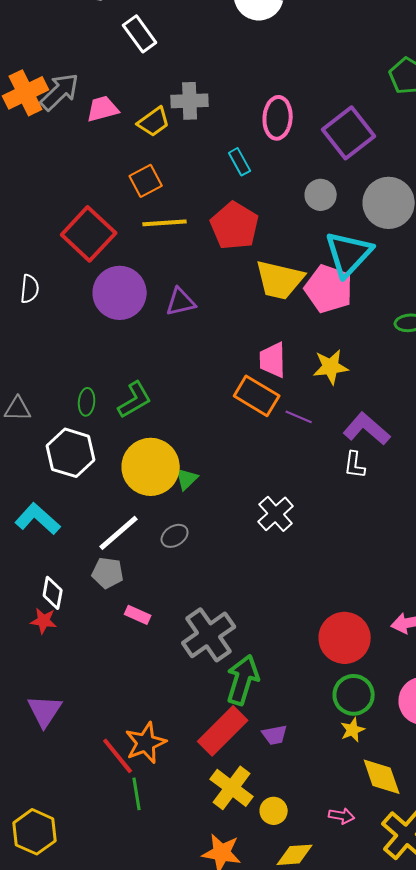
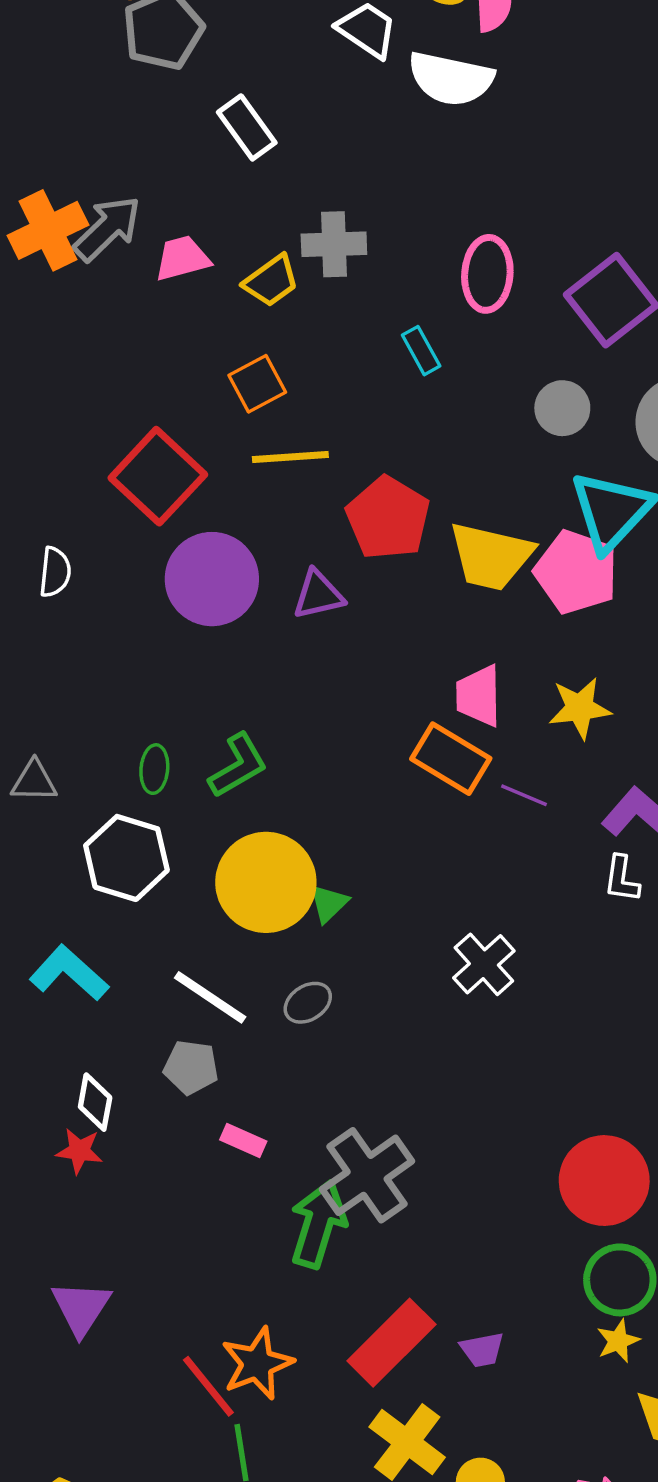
red pentagon: (235, 226) -> (388, 518), moved
white line: (119, 533) -> (210, 997), turned 75
green arrow: (243, 680) -> (318, 1224), moved

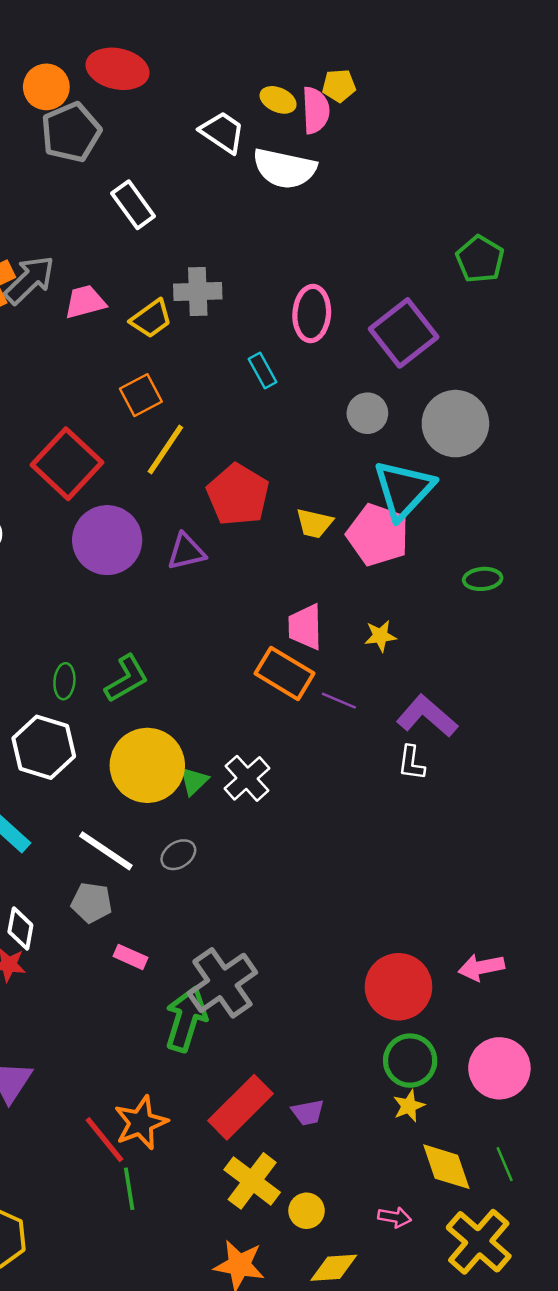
yellow line: (290, 457) -> (165, 449), turned -52
yellow trapezoid: (491, 556) -> (314, 523), size x0.6
yellow star: (580, 708) -> (380, 636), size x0.7
white cross: (484, 964) -> (247, 778), moved

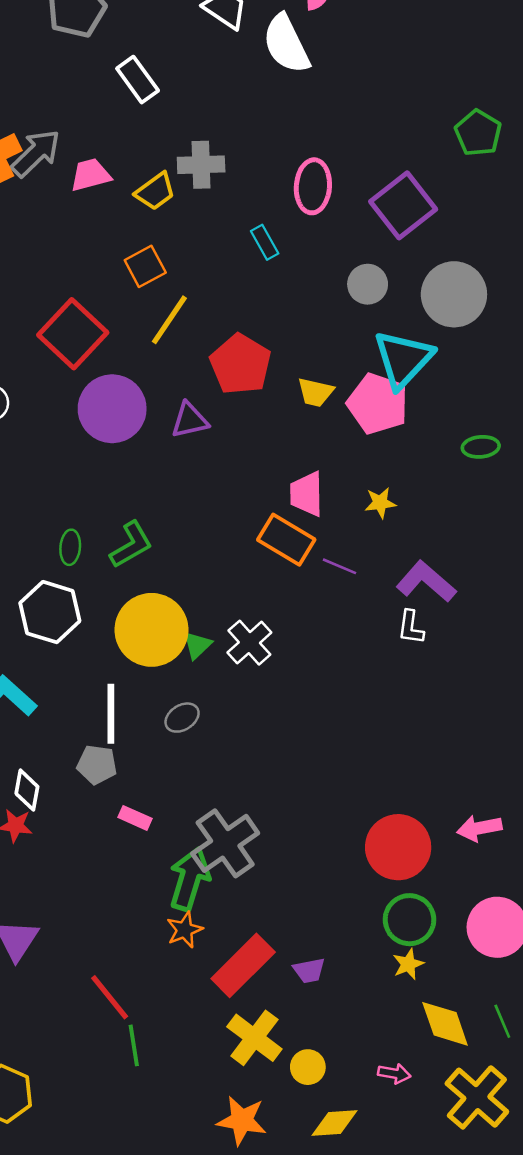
white semicircle: (285, 169) -> (286, 44), turned 52
white line: (106, 851) -> (111, 714), turned 56
orange star: (141, 1123) -> (185, 930), moved, size x0.7

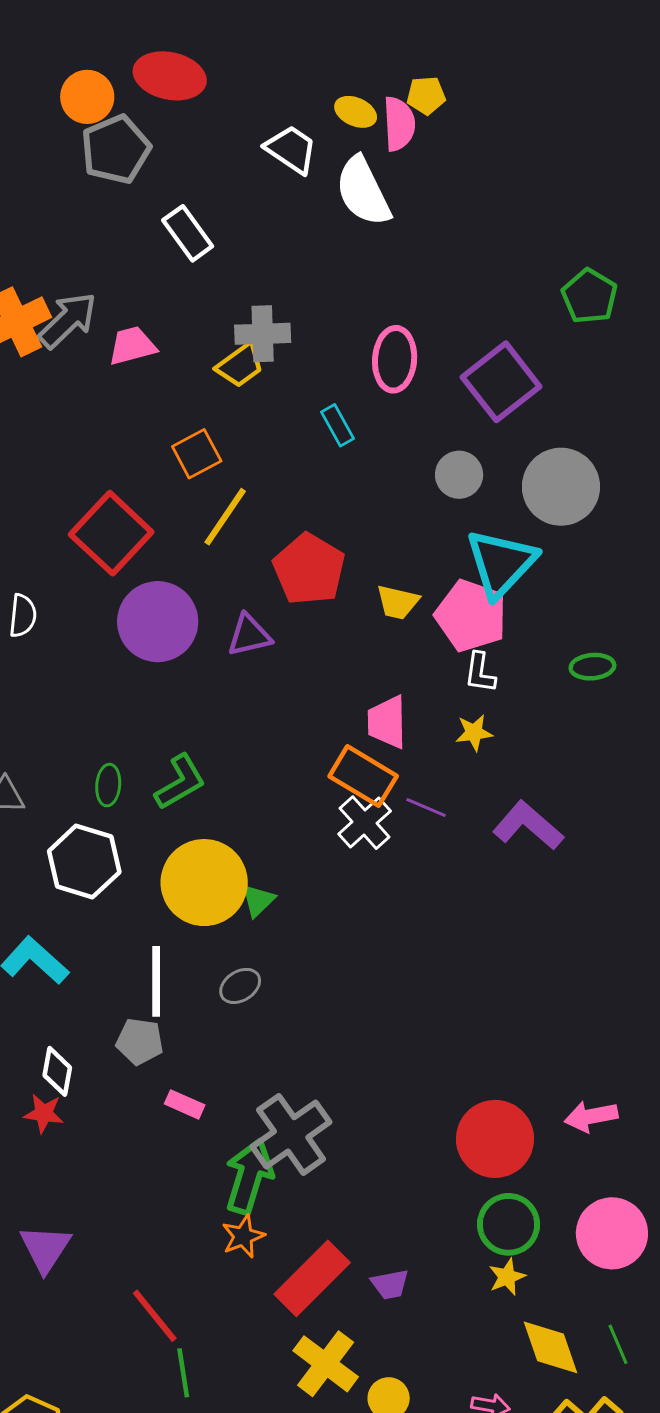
yellow trapezoid: (155, 191) -> (240, 365), moved
white L-shape: (411, 627) -> (480, 673), moved
white cross: (249, 643) -> (365, 823), moved

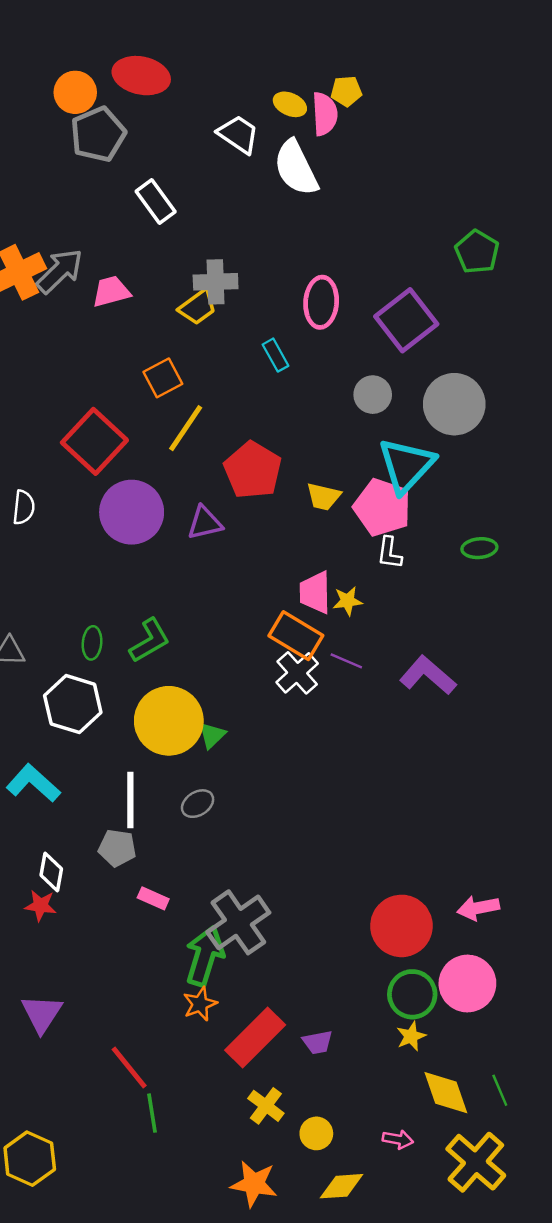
yellow star: (474, 733) -> (347, 601), moved
pink circle: (612, 1233) -> (467, 984), moved
yellow cross: (326, 1364) -> (266, 1106), size x0.7

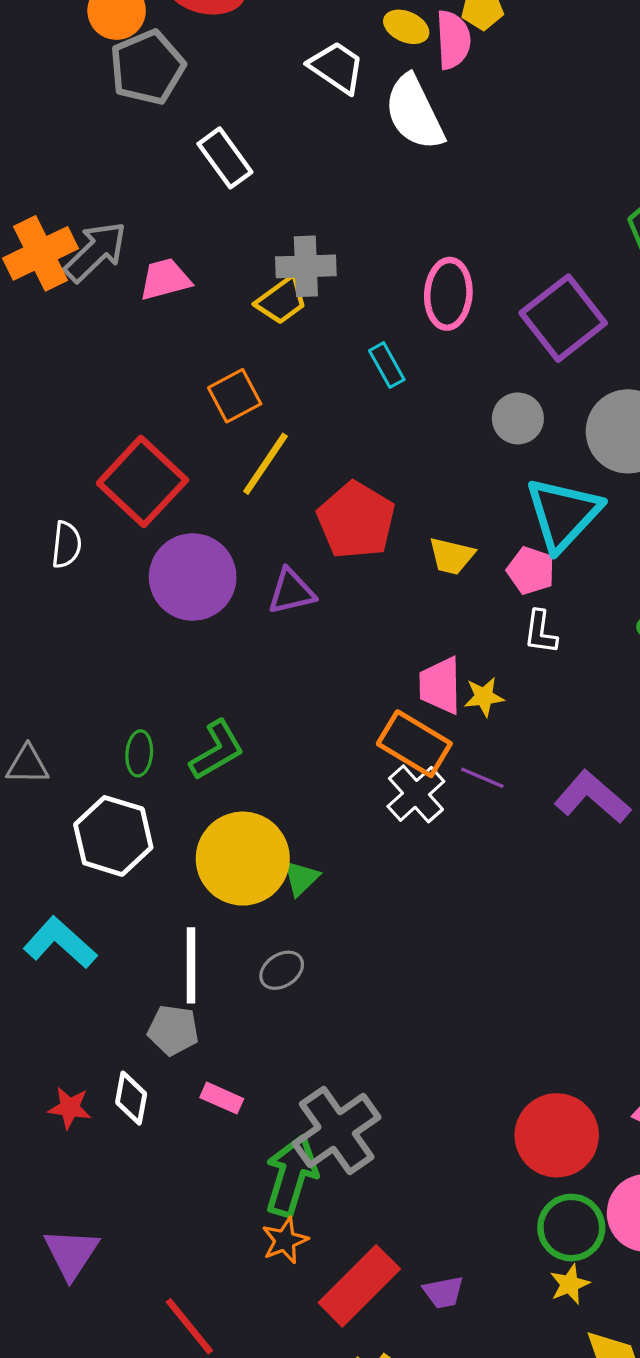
white semicircle: (24, 507) -> (66, 545), moved
pink pentagon: (382, 507) -> (531, 571), size x0.6
white diamond: (51, 872) -> (131, 1098), moved

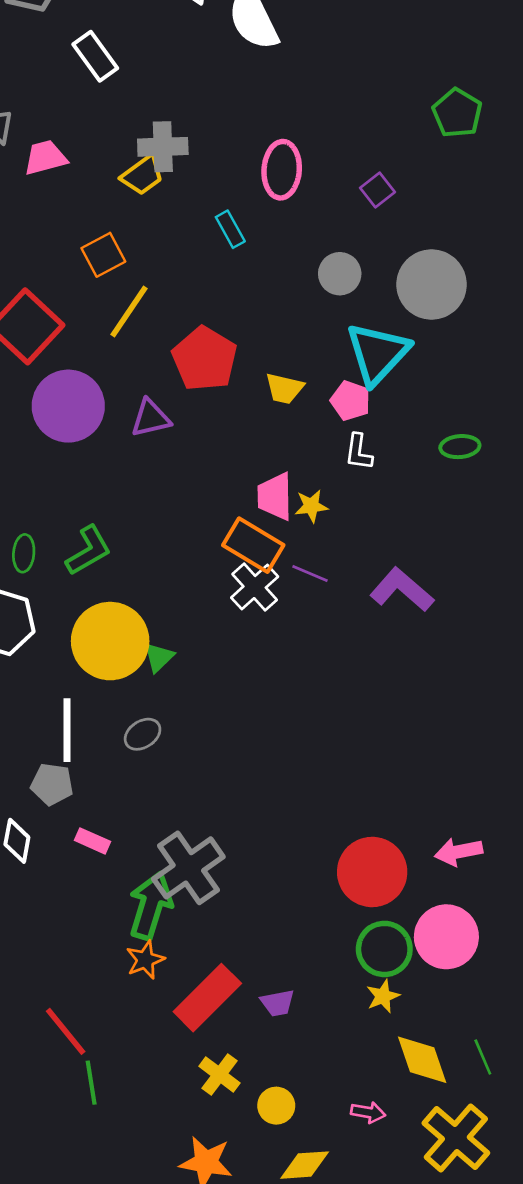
purple square: (563, 318) -> (378, 190), size x0.5

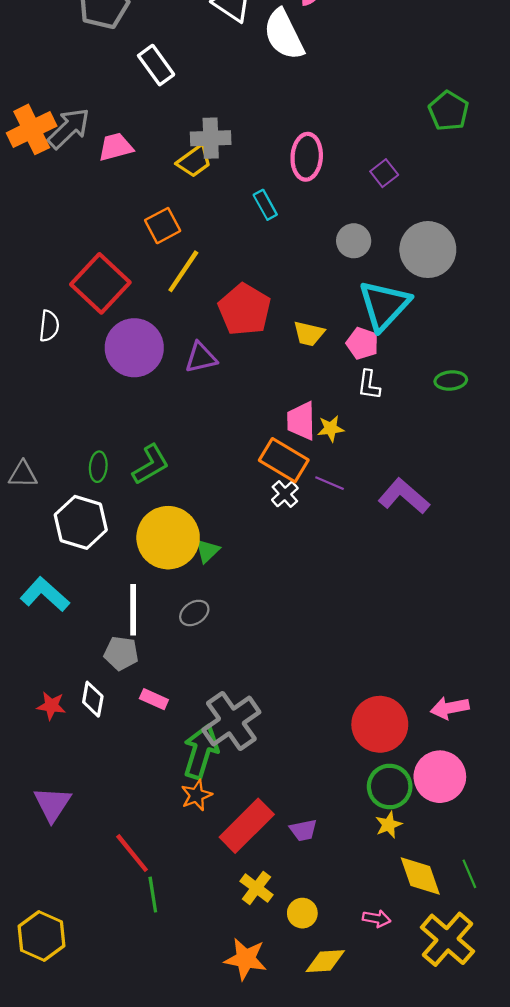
white cross: (255, 587) -> (285, 494), size x0.7

